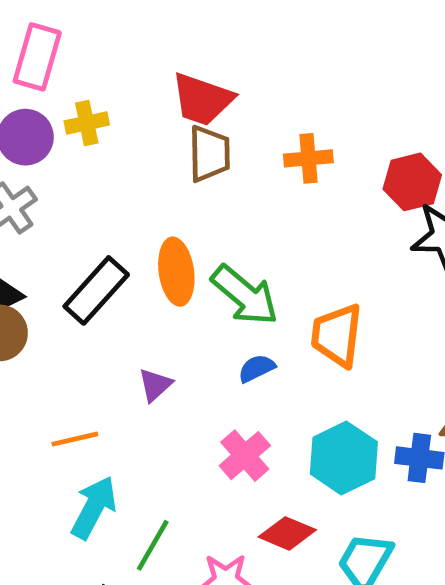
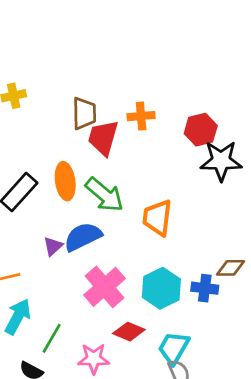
red trapezoid: (202, 99) -> (103, 138), moved, turned 87
blue semicircle: (257, 368) -> (83, 237), moved, size x1.8
pink cross: (245, 456) -> (104, 287), size x1.4

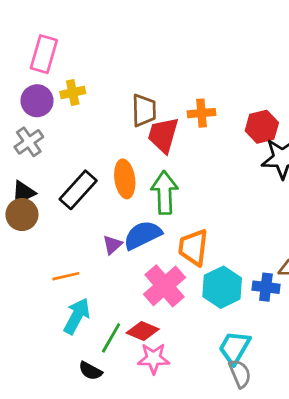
green arrow: (104, 195) -> (165, 193), turned -132
orange trapezoid: (157, 218) -> (193, 247), moved
red diamond: (129, 332) -> (143, 331), moved

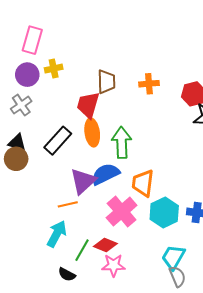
red trapezoid: (163, 135) -> (88, 105), moved
black triangle: (23, 193) -> (17, 143), turned 42
purple triangle: (112, 245) -> (83, 181), size x1.8
orange line: (66, 276) -> (68, 204), moved

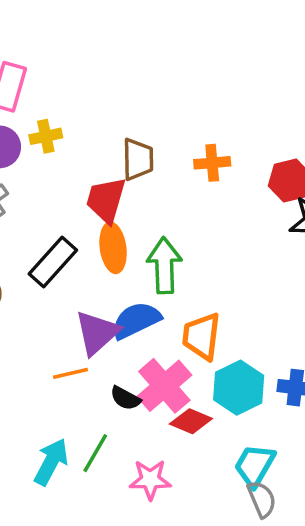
cyan arrow: (57, 234) -> (51, 462), moved
red diamond: (105, 245) -> (191, 421), moved
black semicircle: (67, 274) -> (125, 398), moved

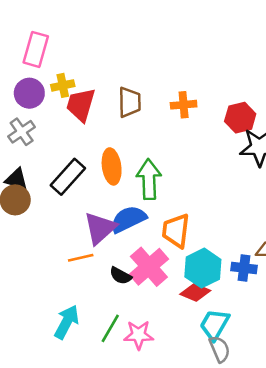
red trapezoid: (106, 200) -> (81, 105), moved
red diamond: (191, 421) -> (195, 292), moved
green line: (95, 453) -> (110, 328), moved

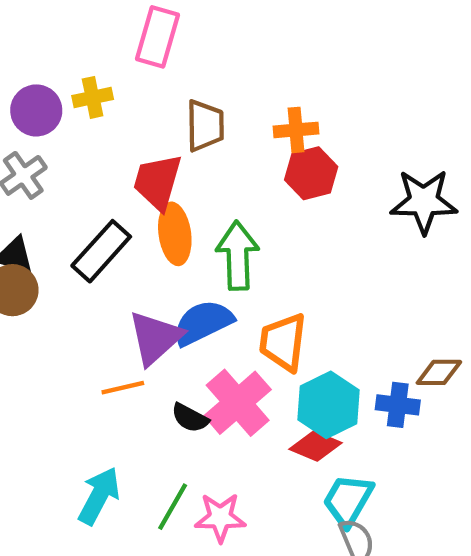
pink rectangle: (36, 49) -> (157, 37), moved
red trapezoid: (81, 105) -> (157, 182), moved
red hexagon: (240, 118) -> (311, 173), moved

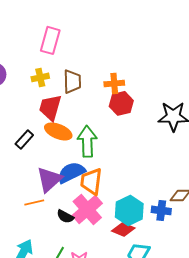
yellow cross: (93, 97) -> (40, 77), moved
orange ellipse: (175, 234) -> (58, 131), turned -60
black rectangle: (101, 251) -> (24, 139), size x0.7
orange trapezoid: (283, 342) -> (91, 181), moved

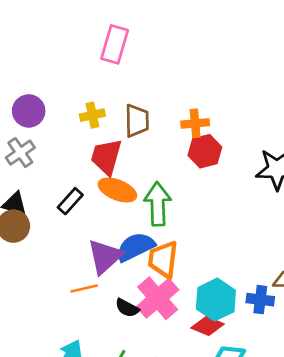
pink rectangle: (50, 40) -> (115, 44), moved

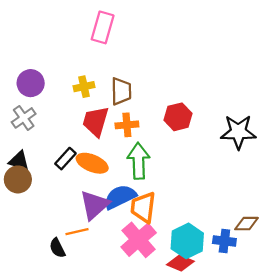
orange cross: (195, 123) -> (127, 125), moved
orange ellipse: (117, 190) -> (92, 163), moved
black semicircle: (127, 308) -> (57, 248), moved, turned 36

